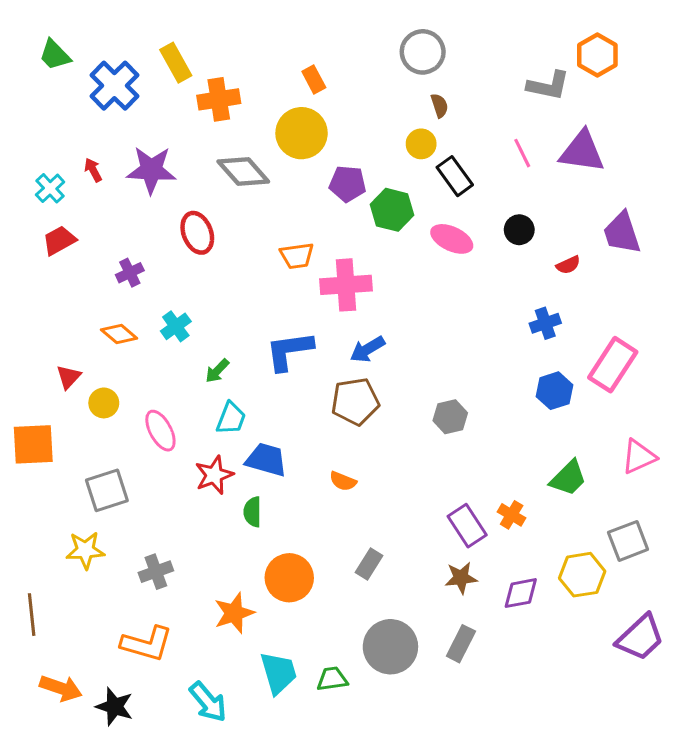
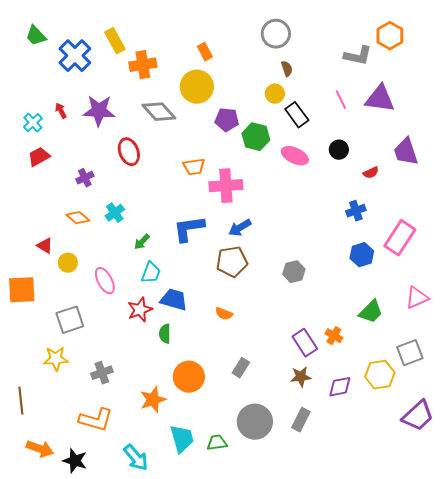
red triangle: (68, 377) -> (45, 246), turned -42

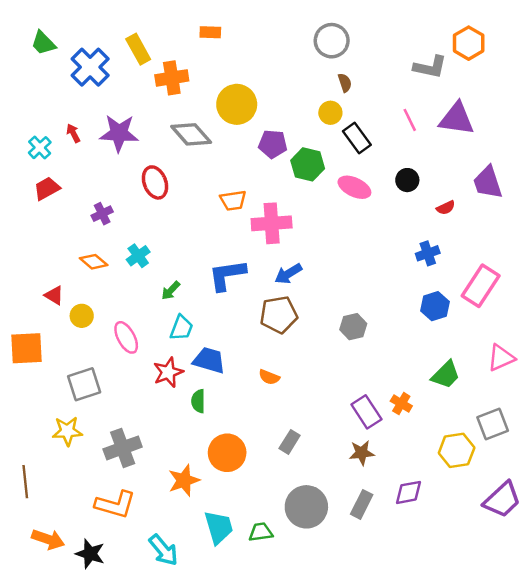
orange rectangle: (205, 52) -> (210, 32), moved, turned -60
gray cross: (102, 373) -> (123, 448), size x1.4
purple diamond: (340, 387) -> (409, 492), moved

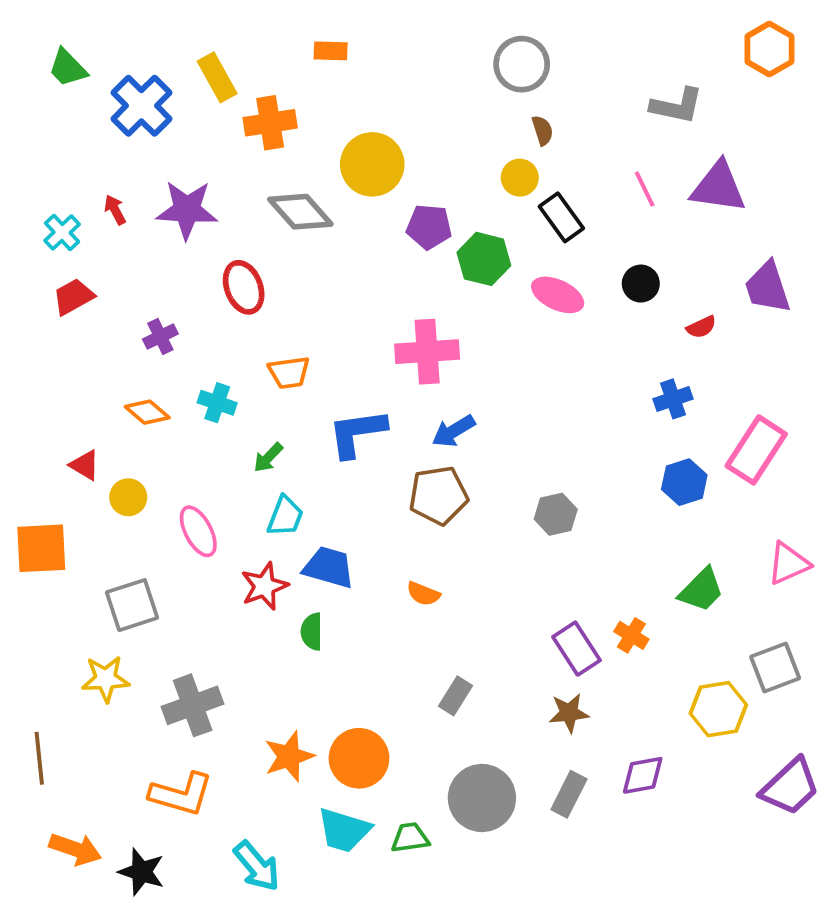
orange hexagon: (469, 43) -> (769, 49), moved
orange trapezoid: (233, 200) -> (289, 372), moved
cyan cross: (138, 256) -> (217, 403), turned -35
orange circle: (227, 453) -> (359, 758), moved
cyan trapezoid: (219, 527) -> (344, 830), turned 123

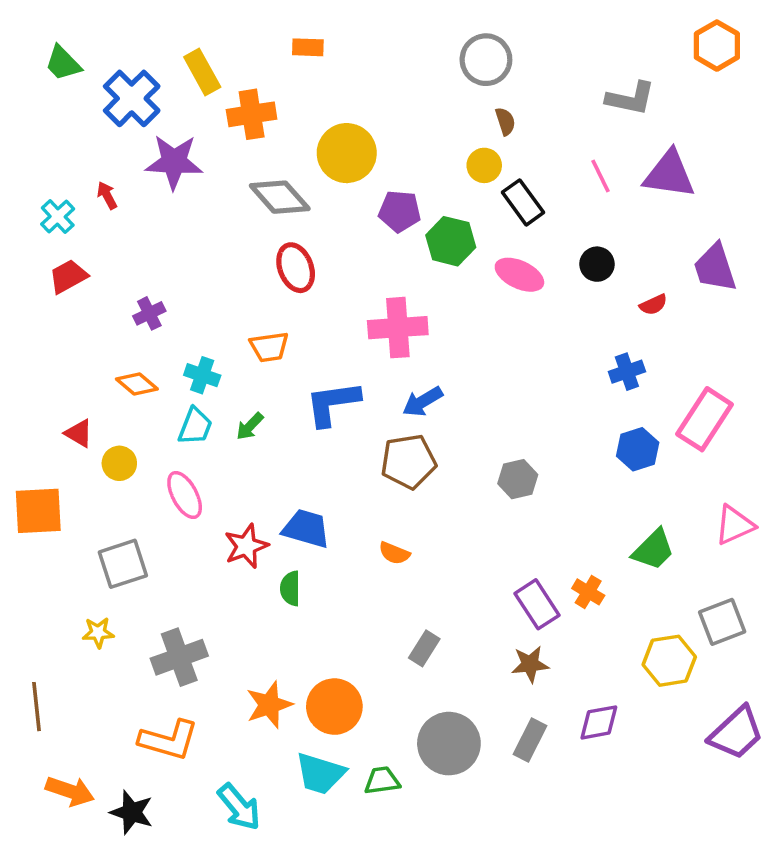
purple star: (187, 210) -> (174, 162), moved
red ellipse: (244, 287) -> (296, 268), moved
cyan trapezoid: (285, 516) -> (195, 426), moved
yellow star: (106, 679) -> (98, 632), size x0.7

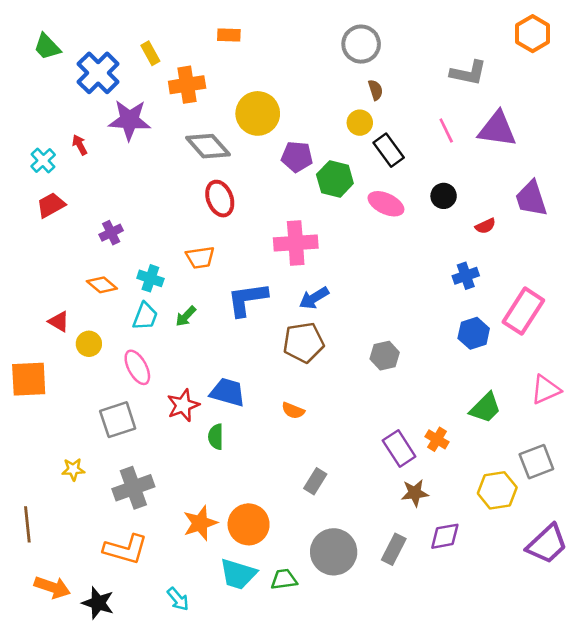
yellow rectangle: (202, 72) -> (150, 53), size x0.7
gray square: (123, 564) -> (118, 420), moved
brown star: (530, 664) -> (415, 493), moved
cyan arrow: (239, 807) -> (178, 599), size x0.7

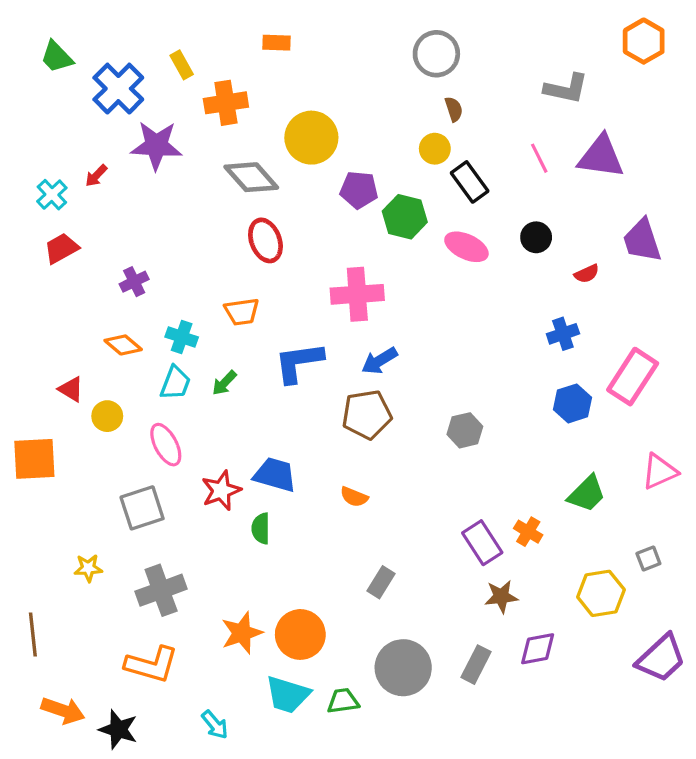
red arrow: (80, 145) -> (96, 176), turned -108
gray square: (536, 462) -> (648, 559), size x0.6

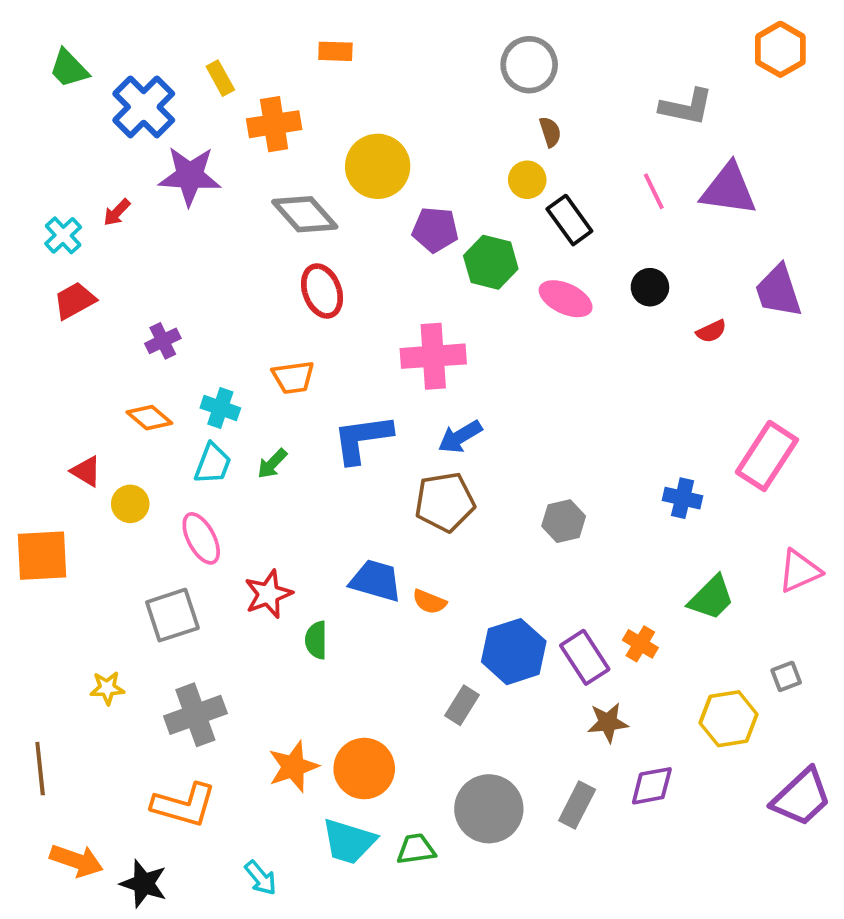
blue cross: (563, 334) -> (683, 498), moved, turned 32
blue hexagon: (572, 403) -> (514, 652), moved, size x1.4
blue trapezoid: (275, 475) -> (376, 581), moved

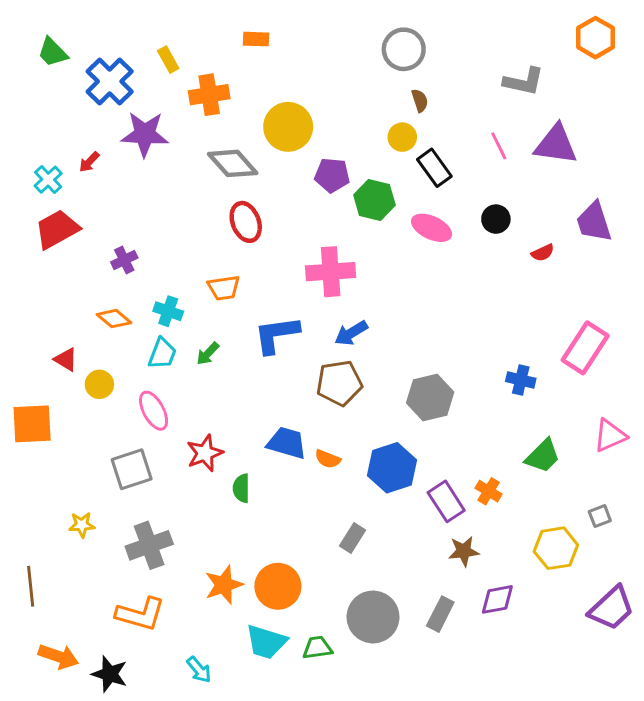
red trapezoid: (75, 301) -> (57, 229), size x1.4
gray hexagon: (564, 521) -> (430, 398), size x1.4
blue hexagon: (514, 652) -> (392, 468), moved

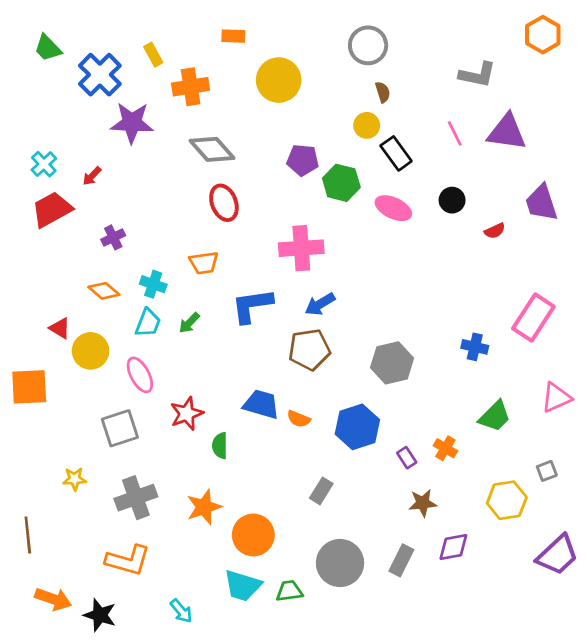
yellow circle: (288, 127) -> (279, 80), moved
red arrow: (89, 162) -> (92, 176), moved
yellow circle: (99, 384) -> (91, 351), size x1.4
purple rectangle: (446, 501) -> (407, 458), size x0.6
orange star: (224, 585) -> (204, 507), moved

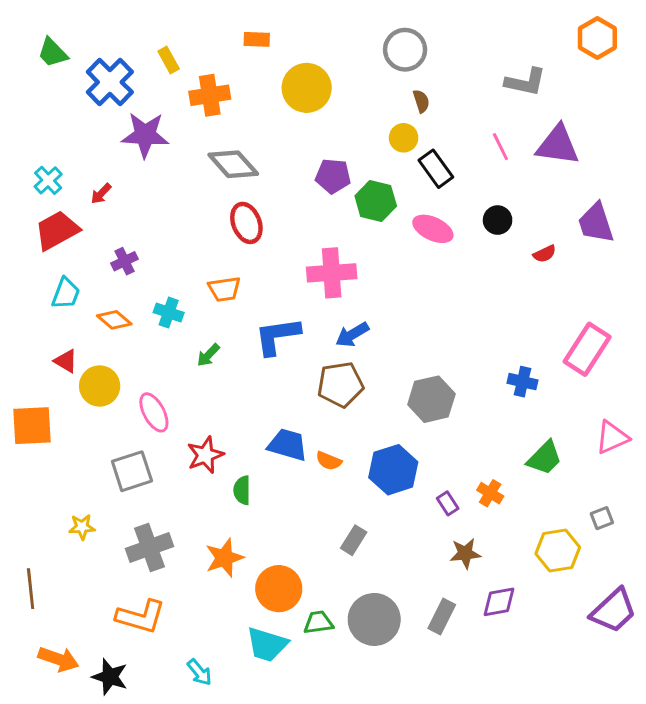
cyan trapezoid: (148, 323) -> (66, 293), moved
green trapezoid: (289, 591) -> (318, 622), moved

